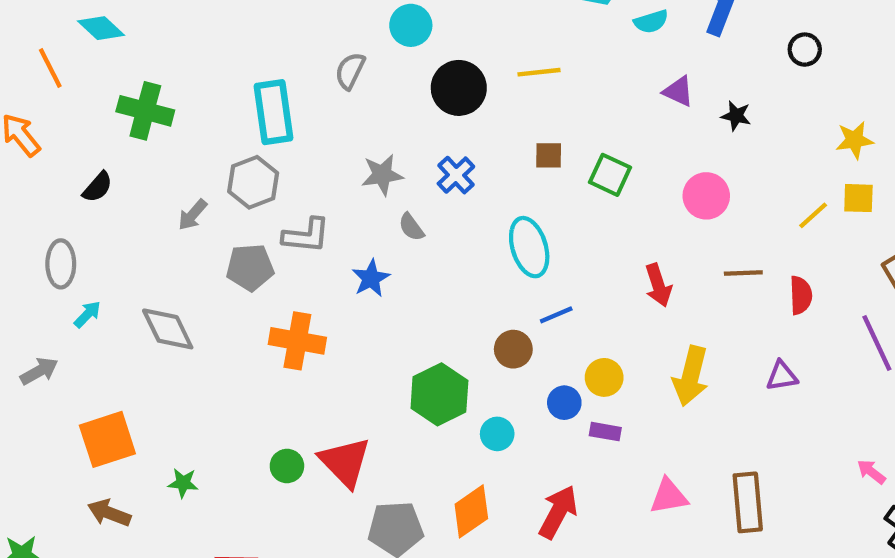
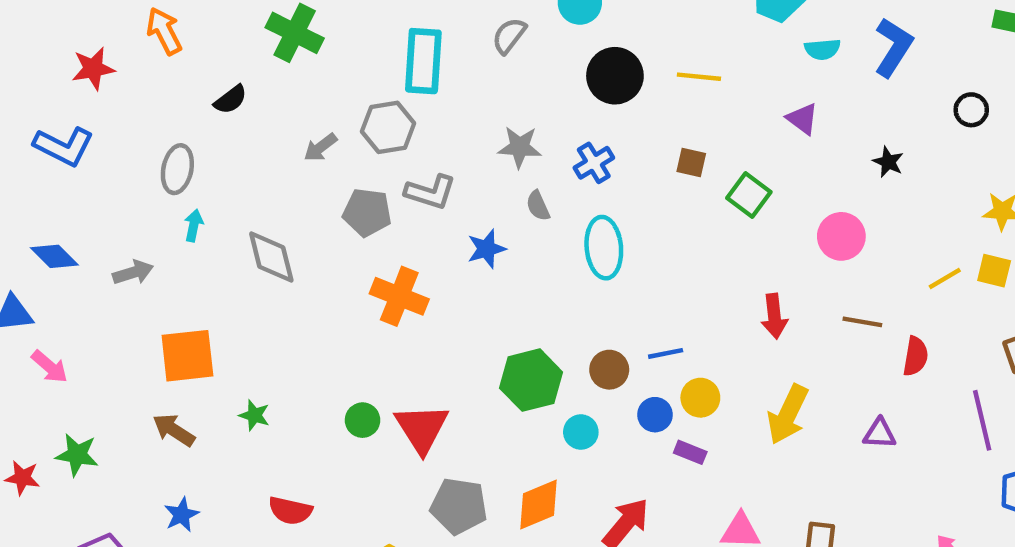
purple triangle: (678, 91) -> (802, 119), moved
cyan ellipse: (529, 247) -> (604, 248), moved
cyan arrow: (87, 314) -> (194, 225), turned -44
blue line: (556, 315) -> (666, 353), moved
brown circle: (513, 349) -> (609, 370), moved

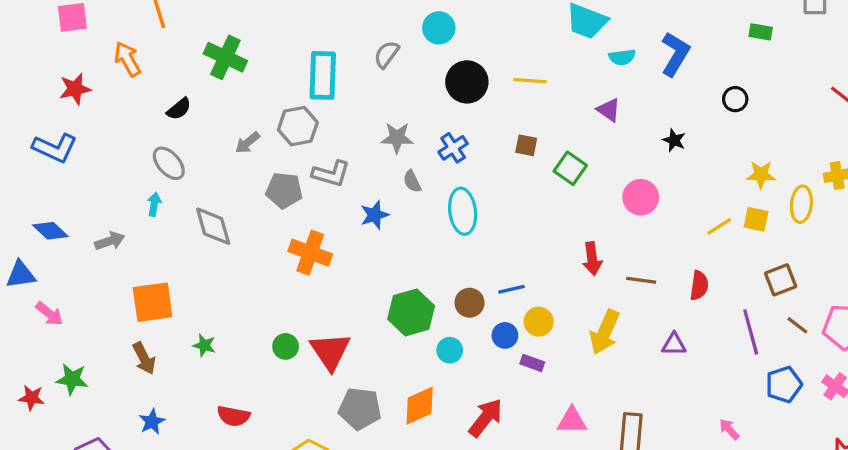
gray ellipse: (177, 169) -> (169, 163), moved, turned -52
brown line: (862, 322) -> (641, 280), moved
brown arrow: (174, 430) -> (144, 358), turned -148

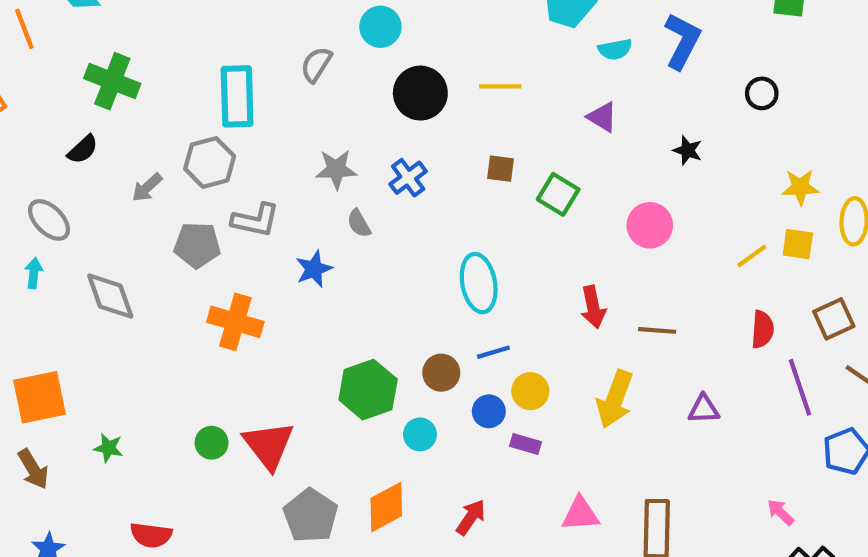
black semicircle: (179, 109) -> (83, 149), moved
cyan ellipse: (463, 211) -> (479, 283), moved
red semicircle: (699, 285) -> (762, 329), moved
gray pentagon: (360, 409) -> (311, 516), turned 30
red arrow: (486, 418) -> (471, 517), size x0.7

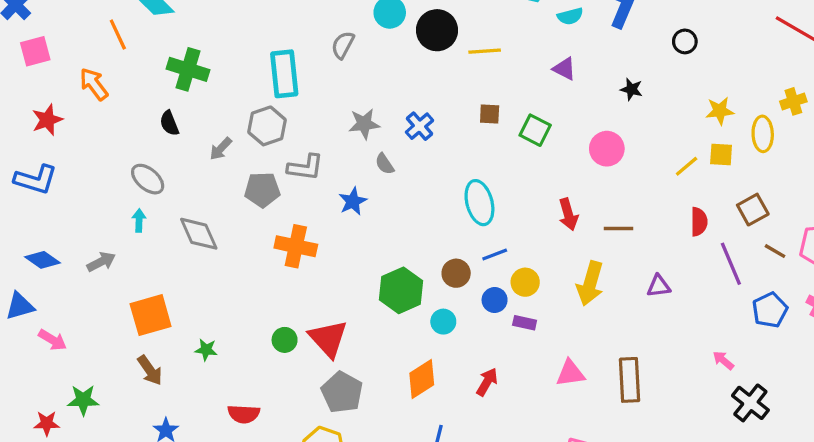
black circle: (420, 93) -> (437, 30), moved
black semicircle: (83, 149) -> (169, 123), turned 115
gray pentagon: (311, 516) -> (342, 392), moved

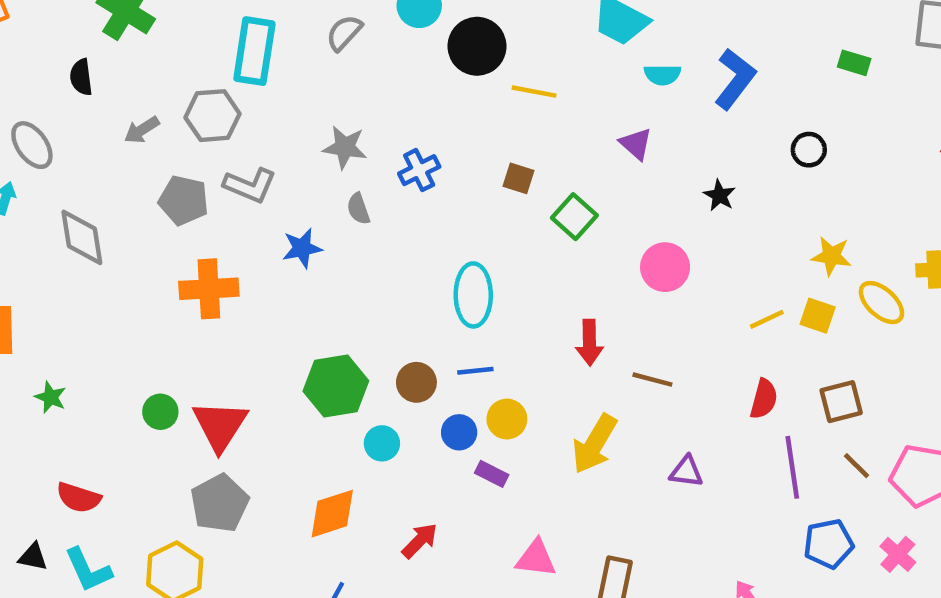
yellow ellipse: (763, 134) -> (881, 303), turned -60
orange cross: (296, 246) -> (209, 289), turned -30

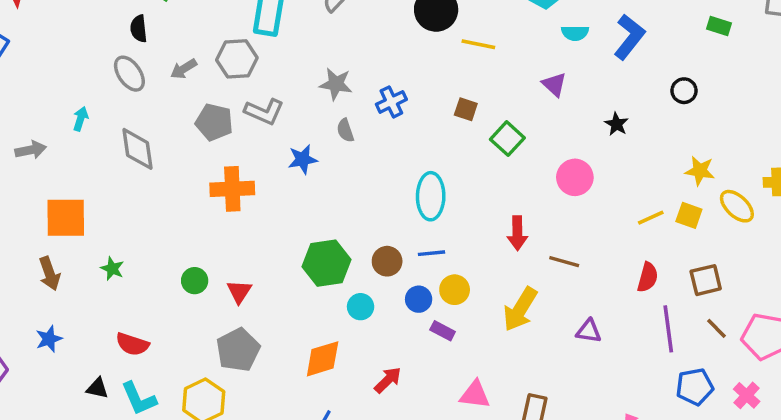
gray ellipse: (32, 145) -> (129, 74), moved
red triangle: (220, 425) -> (239, 292), size x0.6

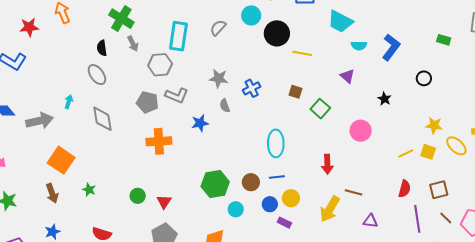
gray arrow: (184, 69) -> (133, 43), moved, turned -84
gray arrow: (31, 150) -> (40, 121), size x1.5
orange square: (66, 218) -> (61, 160), turned 36
brown line: (564, 262) -> (353, 192), moved

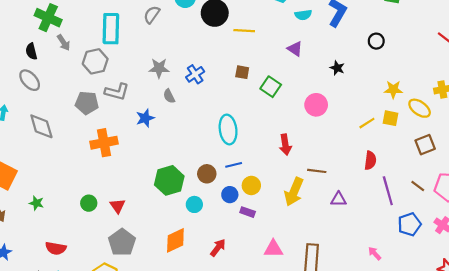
brown square: (439, 190) -> (425, 145), moved

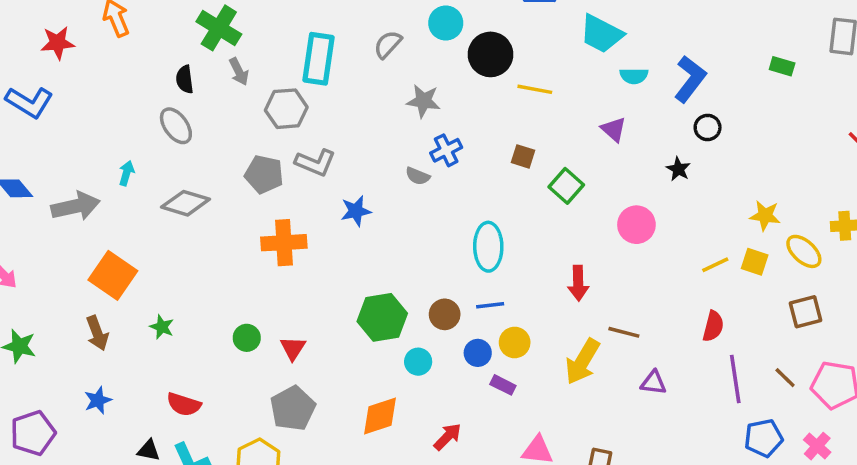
black circle: (376, 41) -> (708, 127), moved
gray star: (159, 68) -> (423, 101), moved
gray semicircle: (169, 96) -> (418, 176), moved, turned -48
gray diamond: (41, 126) -> (186, 203), turned -64

